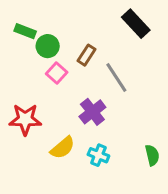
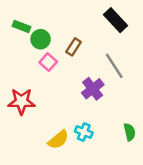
gray line: (116, 77) -> (114, 66), moved
purple cross: (92, 112) -> (93, 89), moved
yellow semicircle: (63, 148) -> (58, 140), moved

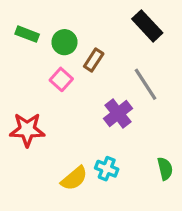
green circle: (41, 39) -> (64, 42), moved

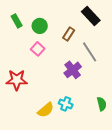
green rectangle: (27, 34) -> (17, 21), turned 40
brown rectangle: (94, 60) -> (69, 34), moved

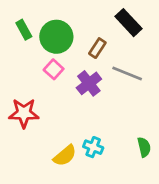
green circle: (40, 26) -> (56, 37), size x1.5
gray line: (90, 52) -> (127, 74), turned -35
purple cross: (73, 70) -> (89, 83), moved

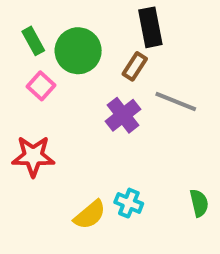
black rectangle: (129, 23) -> (150, 27), moved, turned 32
pink square: (54, 69) -> (41, 86), moved

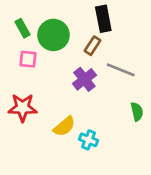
pink square: (41, 86) -> (28, 59), turned -36
green semicircle: (199, 203) -> (137, 112), moved
yellow semicircle: (90, 215) -> (64, 126), moved

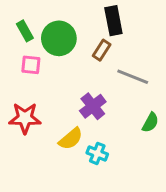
purple cross: (84, 79) -> (93, 106), moved
green semicircle: (137, 112) -> (150, 122), turned 42

